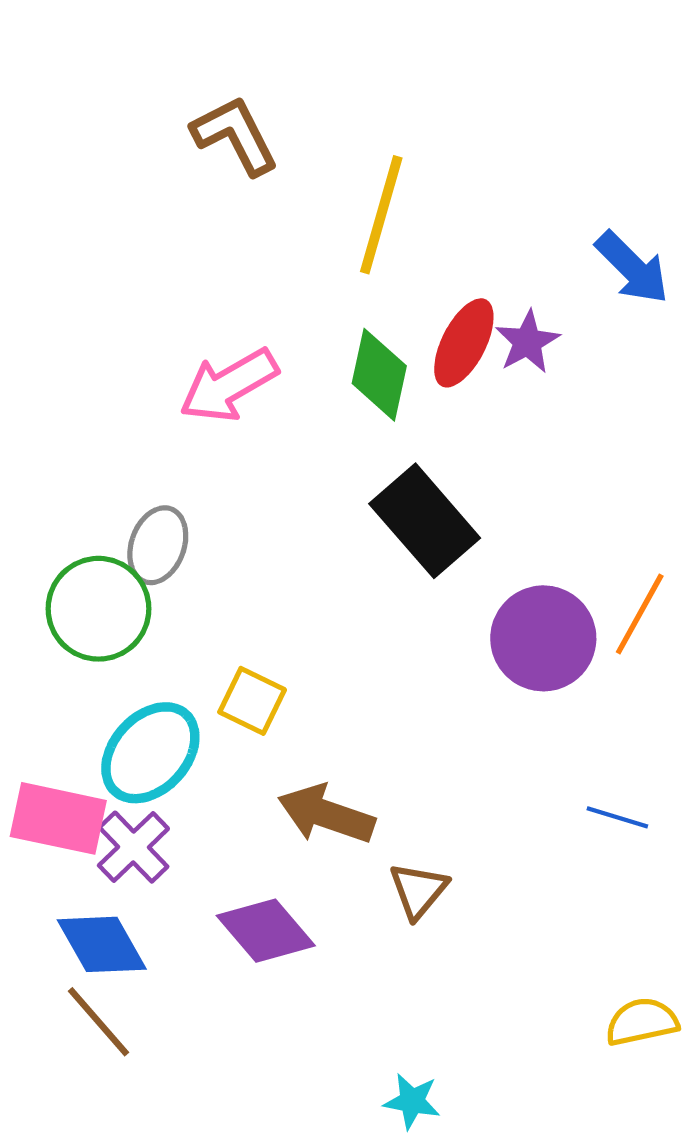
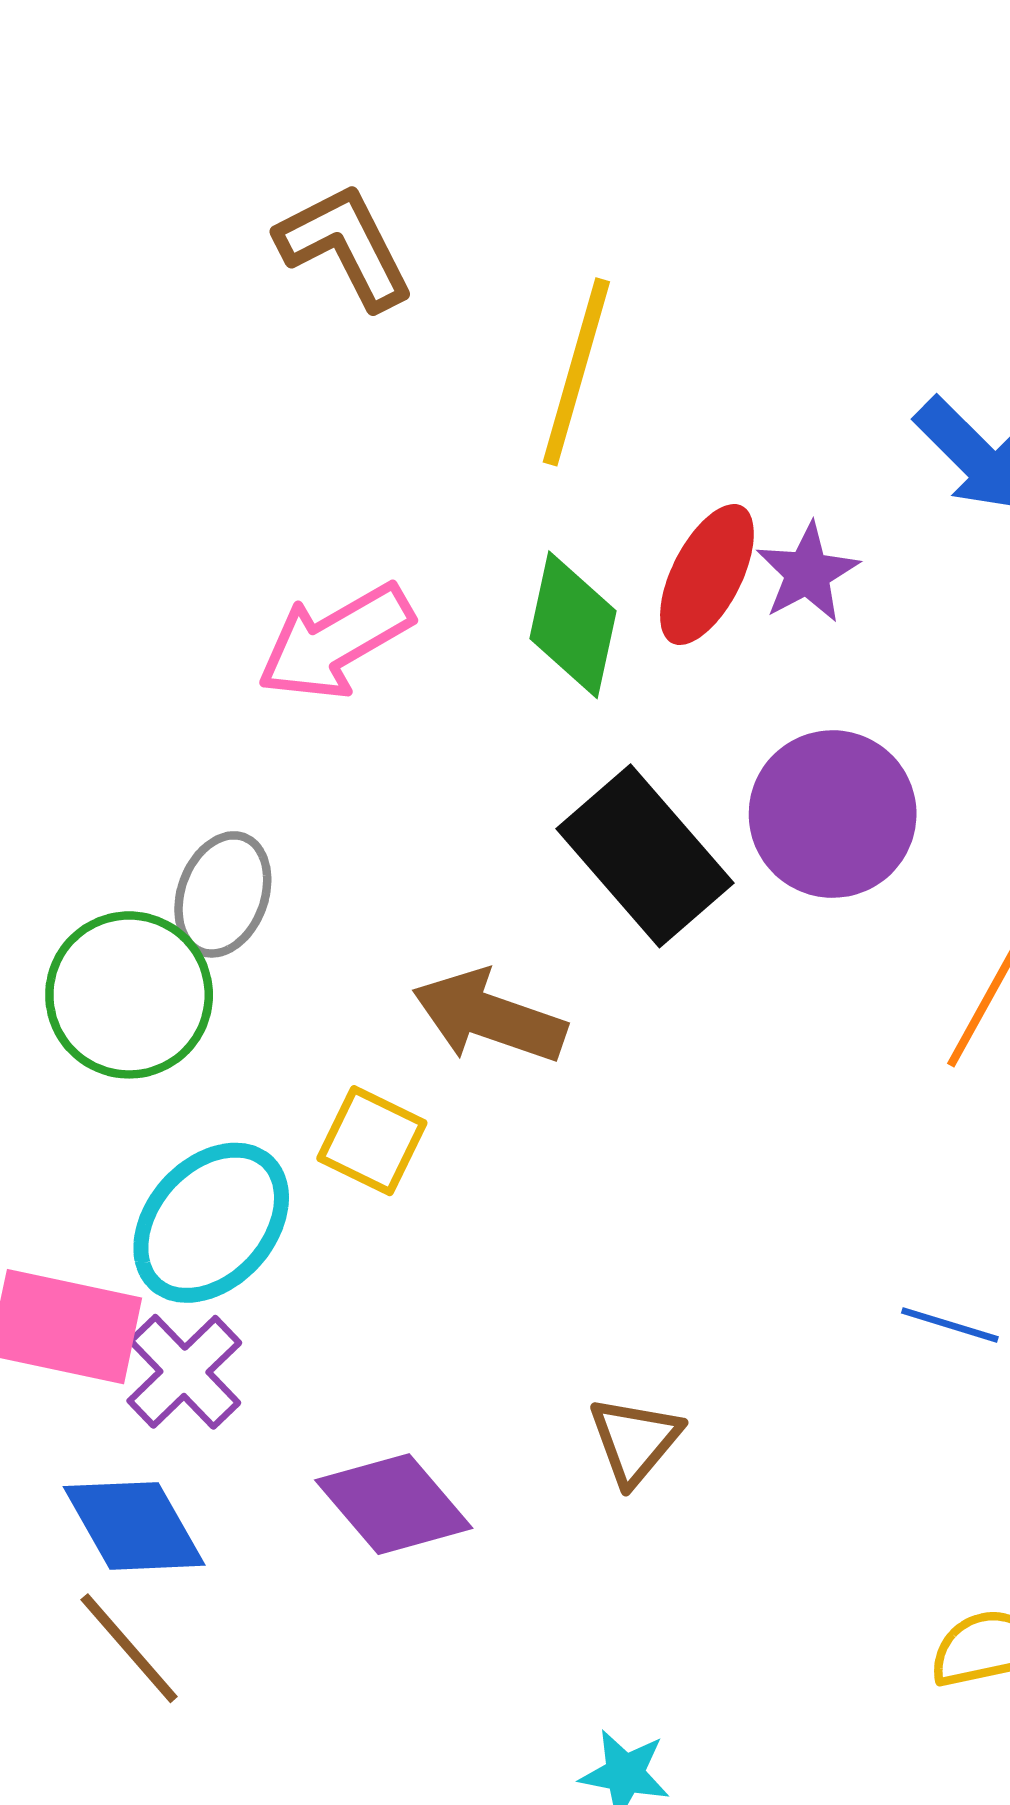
purple circle: (543, 638) -> (833, 814), moved
brown arrow: (326, 814) -> (489, 1017), moved

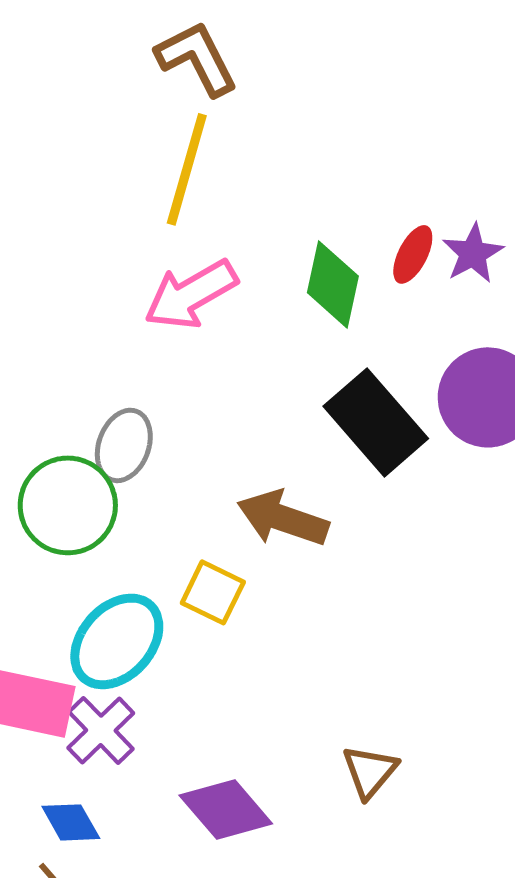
yellow line: (576, 372) -> (187, 169), moved
red ellipse: (707, 575) -> (413, 254), size x0.7
blue diamond: (134, 1526) -> (71, 822), size x0.7

